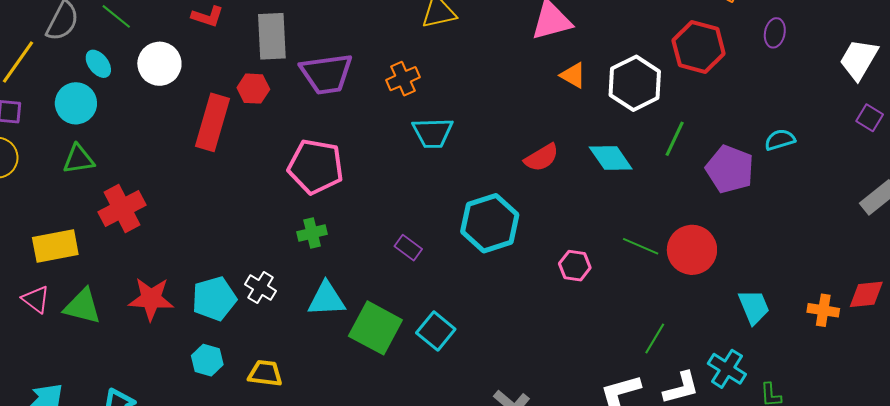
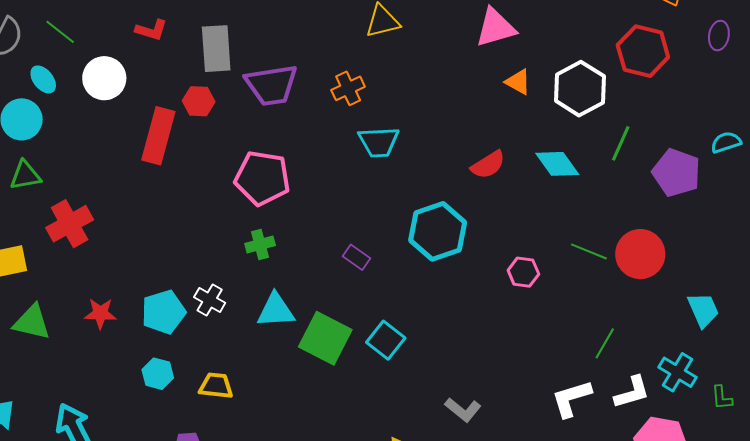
red star: (151, 299) -> (100, 313), size x0.7

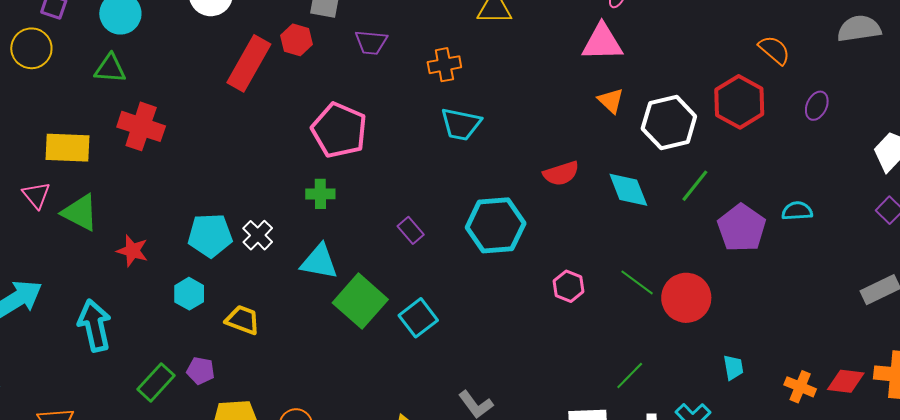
purple trapezoid: (271, 85) -> (371, 42), size x0.6
red cross: (70, 224) -> (141, 126), turned 33
cyan trapezoid: (703, 310) -> (733, 368), size x0.7
red star: (100, 313) -> (132, 251), moved

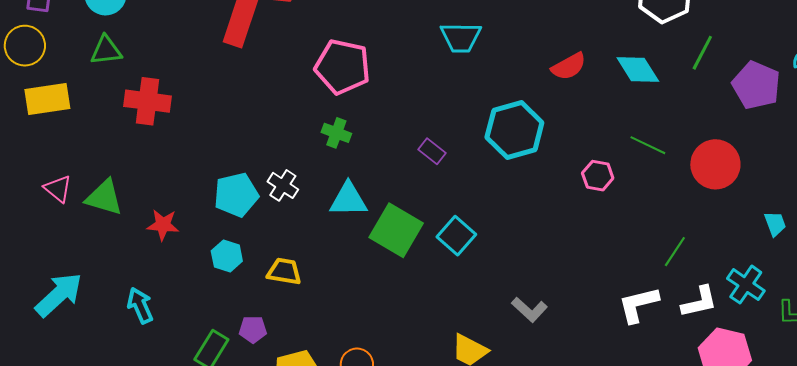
yellow rectangle: (68, 148) -> (47, 99), moved
green cross: (320, 194) -> (336, 133), turned 32
green line: (637, 282) -> (648, 145), moved
cyan arrow: (95, 326) -> (140, 305), size x0.7

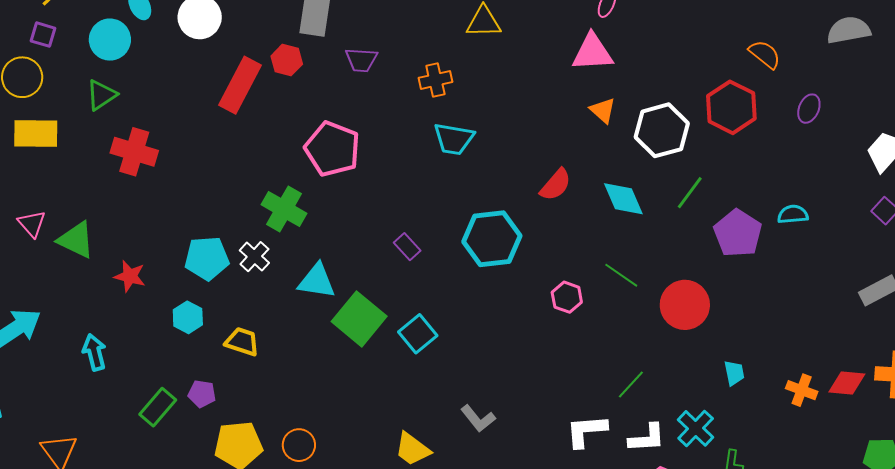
green triangle: (106, 50) -> (101, 95), turned -36
red semicircle: (569, 66) -> (556, 185), turned -30
green cross: (336, 133) -> (284, 209), moved, size x1.5

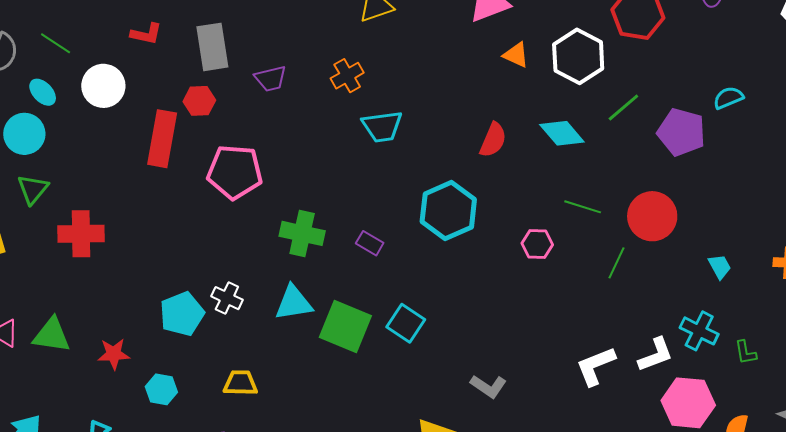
pink pentagon: (332, 149) -> (235, 172), moved
green line: (690, 193) -> (623, 108), turned 30
green cross: (284, 209) -> (302, 233), moved
cyan hexagon: (188, 317) -> (161, 389), moved
green line: (631, 384) -> (617, 263), moved

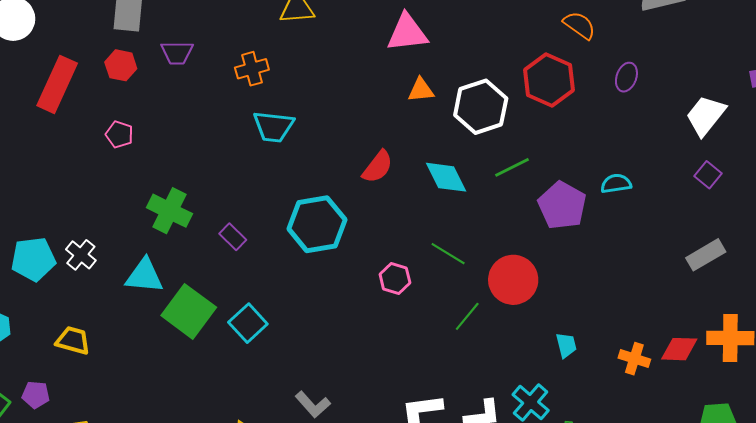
orange triangle: (516, 55) -> (421, 90), turned -44
red hexagon: (199, 101) -> (121, 65), moved
pink pentagon: (235, 172) -> (119, 134), size x0.5

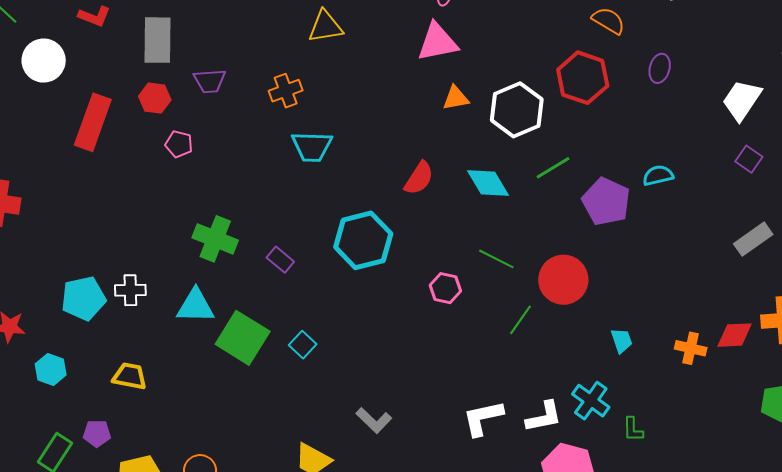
pink pentagon: (119, 134) -> (179, 144), moved
white cross: (81, 255) -> (130, 290), turned -36
cyan square: (248, 323) -> (303, 345), size x0.7

